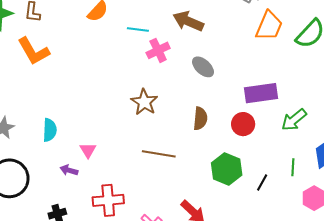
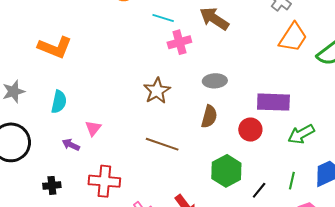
orange L-shape: (33, 51) -> (55, 47), moved, turned -48
gray ellipse: (203, 67) -> (215, 81), moved, turned -55

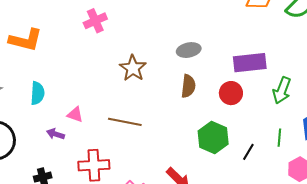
pink cross: (179, 42) -> (95, 21), moved
pink triangle: (93, 128) -> (75, 115), turned -42
green arrow: (301, 134) -> (282, 90), turned -32
brown line: (162, 144) -> (125, 122), moved

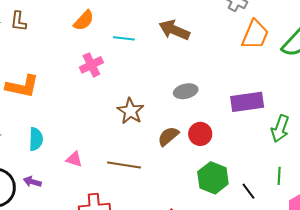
brown semicircle: (188, 86) -> (168, 136), moved, turned -135
red circle: (231, 93) -> (200, 134), moved
purple arrow: (55, 134) -> (32, 182), moved
black line: (248, 152) -> (248, 191), turned -66

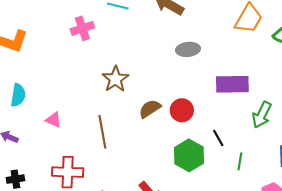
gray ellipse: (186, 91) -> (188, 49), moved
brown line: (124, 165) -> (102, 132), turned 64
green line: (279, 176) -> (240, 161), moved
black line: (248, 191) -> (218, 138), moved

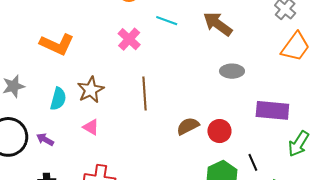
pink cross: (82, 28) -> (129, 39), turned -35
brown star: (115, 79) -> (91, 90), moved
brown line: (102, 132) -> (145, 93), moved

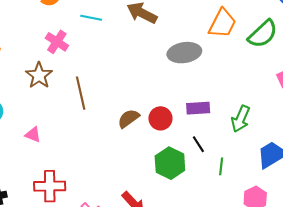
gray ellipse: (232, 71) -> (184, 53), moved, size x1.4
brown star: (91, 90) -> (39, 75), moved
purple rectangle: (272, 110) -> (198, 108), moved, size x0.7

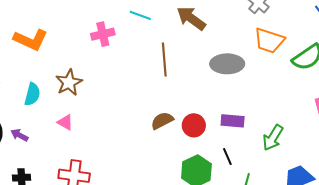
orange trapezoid: (222, 23) -> (269, 41), turned 72
pink cross: (57, 42) -> (103, 34), turned 35
brown star: (39, 75) -> (69, 83), moved
brown line: (81, 93) -> (164, 59), moved

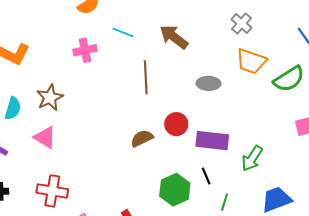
gray ellipse: (227, 64) -> (209, 83), size x0.7
purple rectangle: (233, 121) -> (212, 141), size x1.4
pink triangle: (65, 122) -> (45, 137), size x1.4
red circle: (194, 125) -> (176, 124), moved

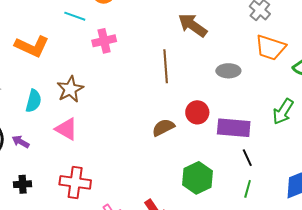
cyan line: (123, 32) -> (75, 16), moved
green arrow: (252, 158) -> (283, 112), moved
black line: (206, 176) -> (247, 158), moved

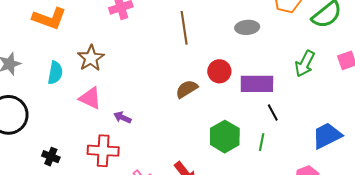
purple arrow: (21, 142) -> (122, 117), moved
black cross: (23, 184) -> (51, 157), turned 30
green line: (248, 189) -> (262, 142), moved

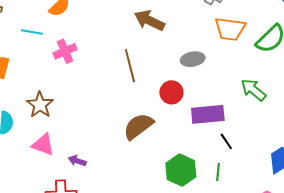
green arrow: (305, 64) -> (253, 90), turned 108
red circle: (219, 71) -> (171, 92), moved
brown semicircle: (187, 89) -> (138, 126), size x1.4

